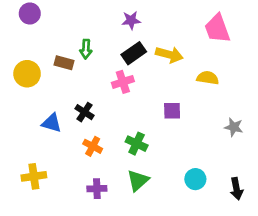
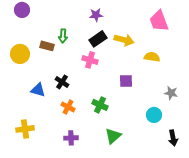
pink cross: (123, 82) -> (90, 60), turned 35
cyan circle: (195, 179) -> (154, 115), moved
green triangle: (138, 180) -> (113, 136), moved

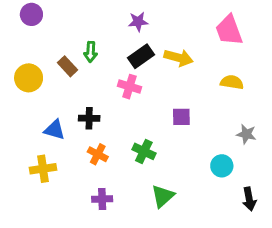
brown rectangle: (47, 46) -> (68, 66), turned 32
yellow semicircle: (152, 57) -> (232, 82), moved
black cross: (62, 82) -> (89, 118), turned -32
yellow cross: (25, 129) -> (43, 169), moved

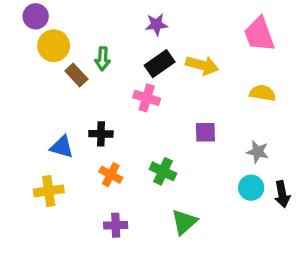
yellow circle: (29, 78) -> (54, 46), moved
gray star: (246, 134) -> (258, 152), moved
black arrow: (249, 199) -> (282, 194), moved

